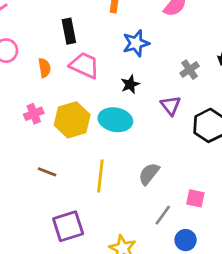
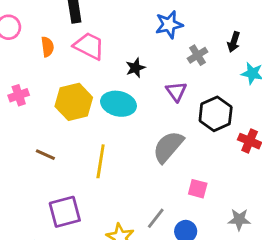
blue star: (136, 43) -> (169, 25), moved
pink cross: (34, 114) -> (19, 95), moved
gray semicircle: (149, 174) -> (168, 147), moved, size x1.4
gray line: (163, 215) -> (156, 218), moved

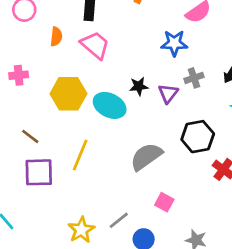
black star: (135, 68) -> (139, 86), moved
purple triangle: (176, 91) -> (168, 93), moved
purple square: (65, 212) -> (39, 172), moved

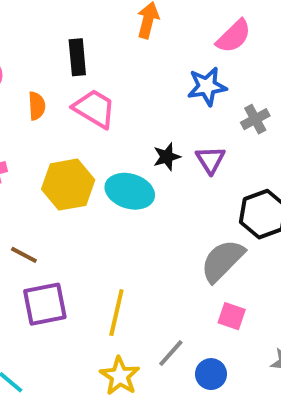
gray cross: (194, 78) -> (255, 119), moved
yellow line: (80, 155) -> (116, 313), moved
gray semicircle: (146, 157) -> (223, 261), moved

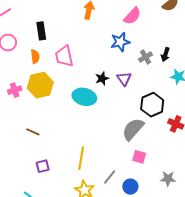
black rectangle: (77, 57) -> (41, 31), moved
pink trapezoid: (94, 109) -> (64, 56), turned -130
yellow hexagon: (68, 185) -> (40, 85), moved
purple square: (45, 304) -> (43, 166), moved, size x0.6

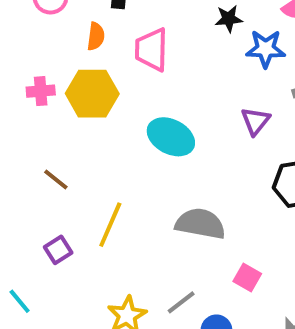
black star: (102, 78) -> (229, 19), moved
gray semicircle: (133, 129) -> (200, 224), moved, turned 45
yellow line: (81, 158) -> (110, 225), moved
purple square: (43, 166) -> (58, 250), turned -32

